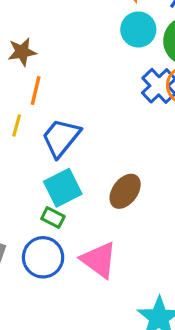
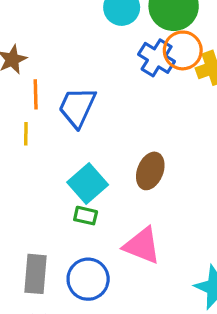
blue trapezoid: (61, 138) -> (77, 107), moved
blue circle: (43, 257) -> (88, 279), moved

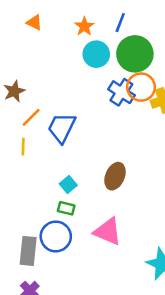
orange line: (36, 94) -> (31, 117), turned 45
cyan square: (88, 183) -> (68, 185), size x0.6
blue circle: (88, 279) -> (56, 236), moved

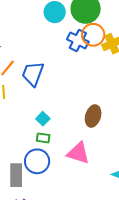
brown ellipse: (115, 176) -> (93, 116), moved

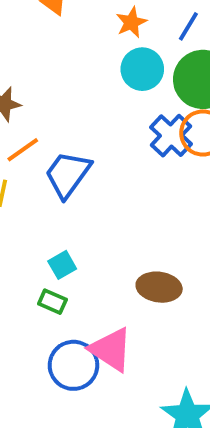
brown ellipse: (93, 116) -> (159, 287), turned 65
blue circle: (37, 161) -> (73, 365), moved

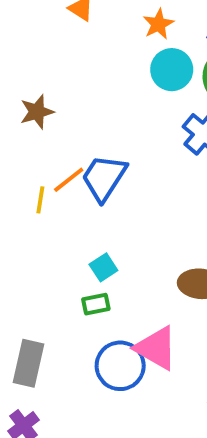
orange line: (23, 150) -> (69, 180), moved
green rectangle: (52, 302) -> (96, 304), turned -32

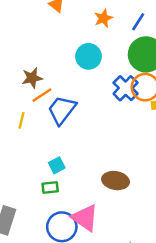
cyan circle: (172, 70) -> (89, 56), moved
brown star: (37, 112) -> (32, 78), moved
orange line: (69, 180) -> (42, 95), moved

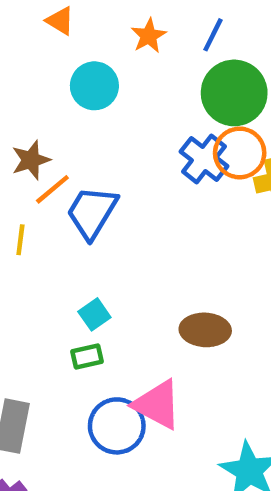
cyan circle: (89, 56) -> (94, 86), moved

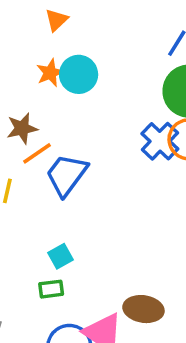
orange triangle: (60, 21) -> (56, 20), turned 40
orange star: (149, 36) -> (50, 73), moved
brown ellipse: (205, 330) -> (143, 309), moved

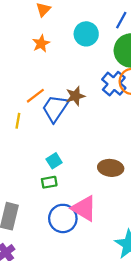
cyan circle: (79, 74) -> (86, 34), moved
brown star: (22, 128) -> (75, 96), moved
brown ellipse: (143, 309) -> (111, 168), moved

